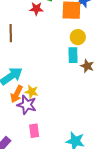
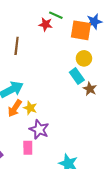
cyan rectangle: (73, 55) -> (77, 76), turned -42
purple star: (27, 105) -> (39, 129), moved

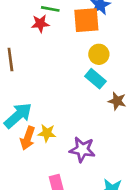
brown star: (90, 89) -> (117, 101), moved
purple star: (39, 129) -> (82, 150), moved

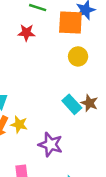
red star: (40, 24) -> (26, 33), moved
cyan rectangle: (95, 79) -> (72, 104), moved

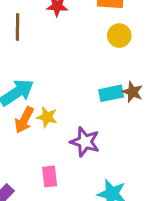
cyan rectangle: (72, 104) -> (111, 93), turned -60

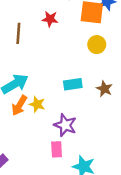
cyan rectangle: (111, 93) -> (73, 84), moved
pink rectangle: (50, 176) -> (57, 149), moved

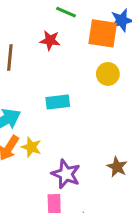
cyan rectangle: (73, 84) -> (58, 102), moved
brown star: (104, 89) -> (117, 167), moved

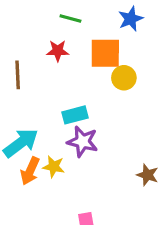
orange square: (103, 33) -> (105, 53), moved
purple star: (66, 174) -> (83, 142), moved

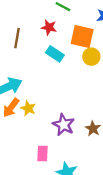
cyan rectangle: (75, 115) -> (55, 54), moved, turned 36
purple star: (83, 142) -> (64, 125), moved

